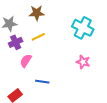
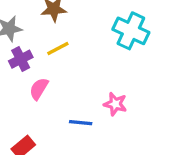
pink star: (83, 62) -> (115, 104), moved
blue line: (42, 82) -> (81, 123), moved

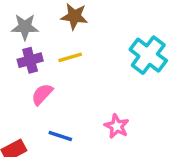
blue line: (81, 123) -> (60, 136), moved

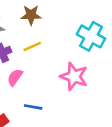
pink star: (117, 126) -> (74, 76), moved, size x1.5

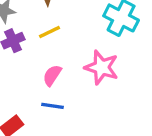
pink semicircle: (15, 77) -> (52, 75), moved

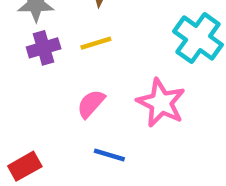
blue line: (52, 106) -> (109, 155), moved

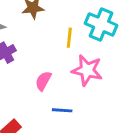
yellow line: (96, 43) -> (69, 38), moved, turned -54

